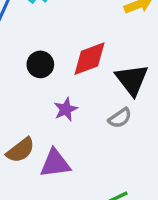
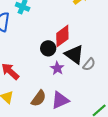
black circle: (40, 64) -> (48, 48), moved
black triangle: (132, 80) -> (74, 54), moved

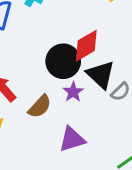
black circle: (48, 48) -> (63, 61), size x1.5
brown semicircle: (39, 98) -> (40, 106), moved

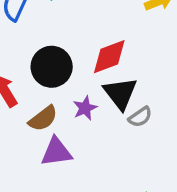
black circle: (63, 61) -> (52, 67), moved
purple triangle: (72, 139) -> (56, 152), moved

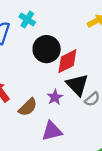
black circle: (52, 67) -> (47, 49), moved
purple triangle: (56, 152) -> (52, 131), moved

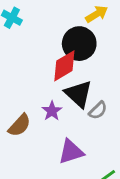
black circle: (47, 49) -> (79, 44), moved
purple triangle: (52, 131) -> (71, 152), moved

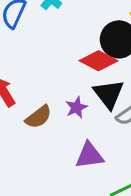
red diamond: (64, 66) -> (99, 61), turned 48

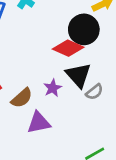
purple triangle: (89, 155) -> (39, 123), moved

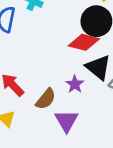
purple triangle: (39, 123) -> (66, 121), turned -40

